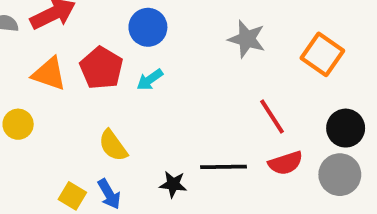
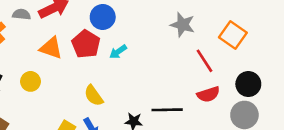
blue circle: (148, 27) -> (103, 17), moved
red line: (272, 116) -> (204, 61), moved
red semicircle: (286, 163) -> (208, 94), moved

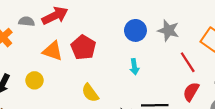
blue circle: (103, 17) -> (135, 30), moved
cyan arrow: (118, 52) -> (134, 67), moved, turned -63
red semicircle: (208, 94) -> (191, 92), turned 138

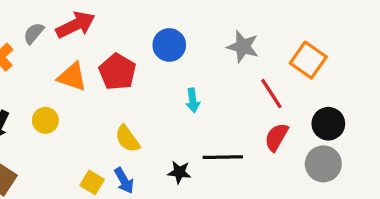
gray semicircle: (27, 21) -> (34, 33), turned -56
blue circle: (135, 30) -> (169, 45), moved

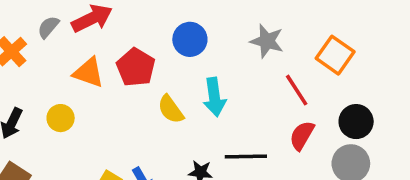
cyan arrow: (193, 100) -> (214, 97), size x1.5
yellow semicircle: (127, 139) -> (171, 109), moved

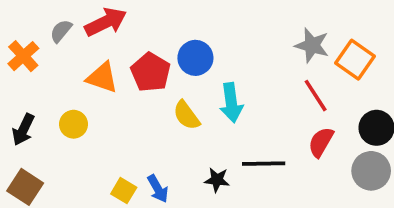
blue circle: (190, 39) -> (195, 58), moved
gray star: (267, 41) -> (312, 45), moved

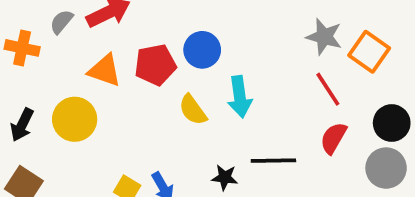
orange cross: (23, 56) -> (22, 48), turned -36
red pentagon: (151, 72) -> (155, 65), turned 30
yellow circle: (74, 124) -> (75, 119), size x1.5

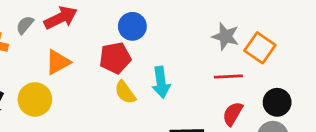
blue circle: (202, 50) -> (132, 26), moved
red pentagon: (155, 65) -> (115, 58), moved
orange triangle: (105, 70) -> (58, 62), turned -48
red line: (328, 89) -> (228, 77), turned -60

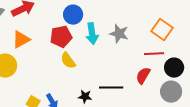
gray star: (226, 36) -> (119, 34), moved
red line: (228, 77) -> (154, 54), moved
cyan arrow: (161, 82) -> (92, 34), moved

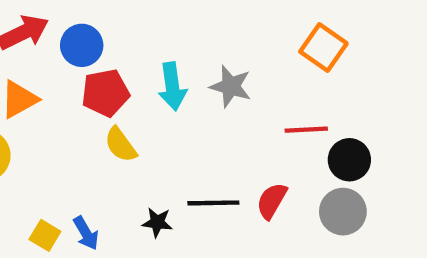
blue circle: (73, 15) -> (82, 45), moved
orange square: (162, 30) -> (323, 48), moved
red semicircle: (143, 76) -> (272, 201), moved

